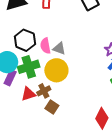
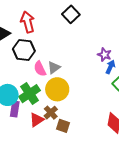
black hexagon: (25, 40) -> (24, 50), moved
gray triangle: (59, 48) -> (54, 68), turned -40

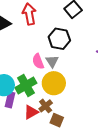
black hexagon: (24, 50) -> (59, 39), moved
gray triangle: (54, 68) -> (52, 61), turned -32

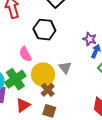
gray triangle: (52, 61) -> (65, 68), moved
brown cross: (46, 106) -> (48, 90), moved

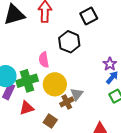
gray triangle: (65, 68) -> (77, 94), moved
brown cross: (48, 90) -> (67, 102), moved

